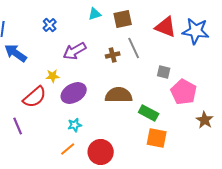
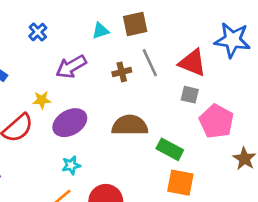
cyan triangle: (95, 14) -> (100, 31), moved
red triangle: (166, 27) -> (192, 63), moved

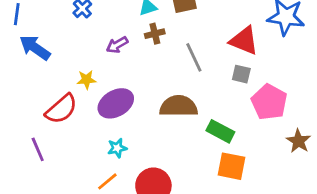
gray line: (150, 63) -> (194, 57), moved
purple arrow: (71, 67) -> (117, 45), size x0.7
brown cross: (122, 72) -> (155, 34), moved

